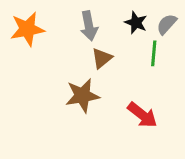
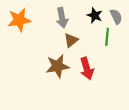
gray semicircle: (167, 24) -> (116, 17), turned 112
red arrow: (142, 115) -> (87, 68), moved, turned 35

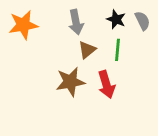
green line: (107, 37) -> (118, 50), moved

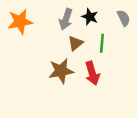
black star: (116, 19) -> (90, 17), moved
gray arrow: (76, 22) -> (66, 19), turned 30

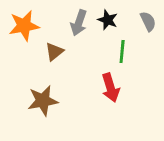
brown triangle: (75, 43) -> (54, 52), moved
brown star: (61, 71) -> (43, 101), moved

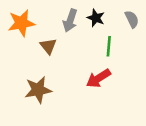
brown triangle: (54, 52) -> (48, 46), turned -30
red arrow: (111, 88) -> (98, 78), turned 75

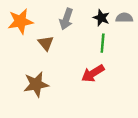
black star: (96, 18) -> (101, 18), moved
gray semicircle: (132, 19) -> (124, 18), turned -63

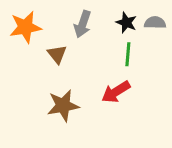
brown star: (36, 84) -> (63, 106), moved

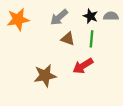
gray arrow: (83, 24) -> (59, 17), turned 30
brown triangle: (57, 54) -> (68, 39), moved, turned -32

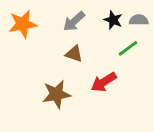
brown triangle: (68, 39) -> (74, 54), moved
green line: (92, 39) -> (128, 48), moved, turned 49

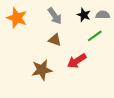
gray arrow: (74, 21) -> (55, 16), turned -84
orange star: (23, 24) -> (17, 18), turned 30

